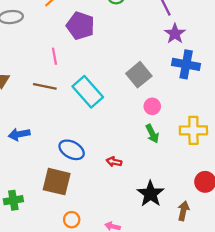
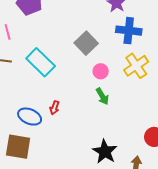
yellow cross: (193, 130) -> (136, 66), moved, turned -30
red arrow: (114, 162) -> (55, 108), moved, turned -80

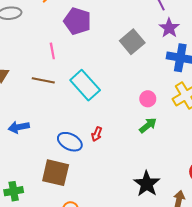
gray square: (86, 43) -> (132, 42), moved
green arrow: (102, 96) -> (148, 125), turned -102

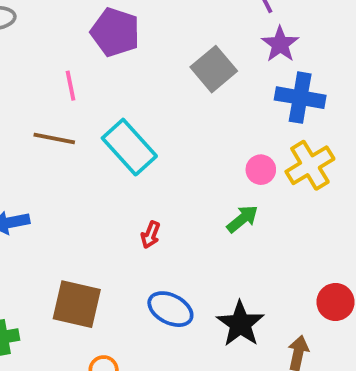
pink circle: (148, 99) -> (261, 170), moved
blue ellipse: (70, 142) -> (170, 309), moved

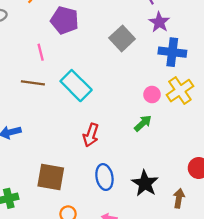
red arrow: (150, 235) -> (91, 135), size x1.5
blue ellipse: (170, 309) -> (104, 177), turned 55

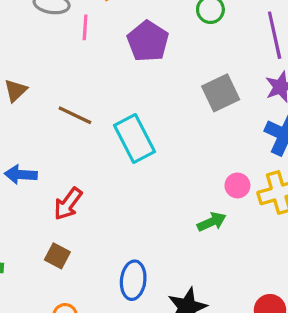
pink line: (41, 52) -> (85, 27), moved
red arrow: (91, 135) -> (68, 204), moved
brown square: (51, 177) -> (57, 256), size x0.6

